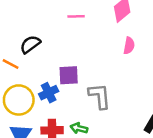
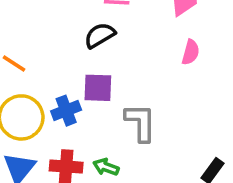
black semicircle: (30, 44) -> (100, 35), moved

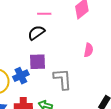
pink semicircle: (191, 52) -> (89, 50), moved

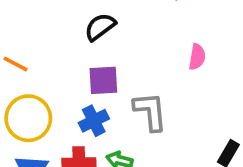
blue cross: (21, 76) -> (94, 121), moved

